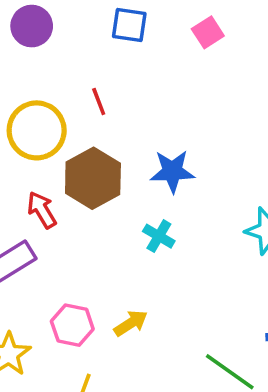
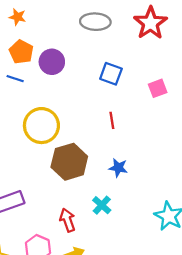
red line: (99, 102) -> (112, 120), moved
blue star: (172, 171) -> (118, 168), size x0.7
red arrow: (42, 210) -> (67, 220), moved

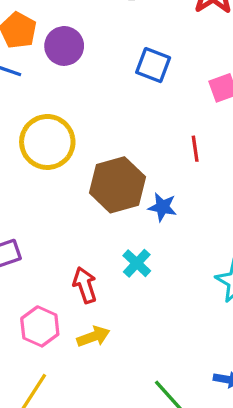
red line: (112, 120) -> (195, 149), moved
brown hexagon: (69, 162) -> (117, 185), moved

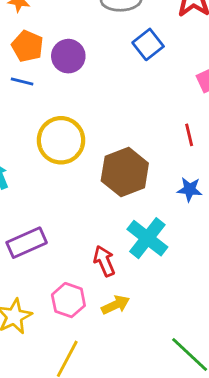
blue square: (153, 65) -> (148, 44), moved, turned 36
blue star: (162, 207) -> (190, 189), moved
cyan cross: (137, 263) -> (147, 238), size x1.6

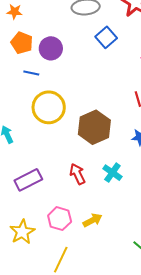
blue line: (22, 82) -> (31, 73), moved
cyan cross: (147, 238) -> (112, 173), size x0.7
red arrow: (104, 261) -> (77, 174), moved

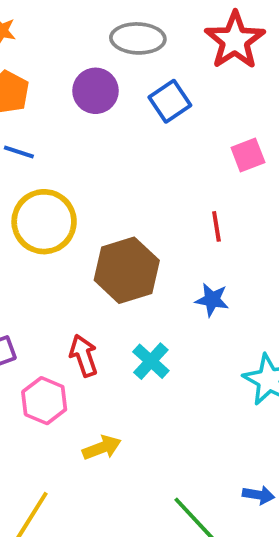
purple circle: (51, 48) -> (96, 91), moved
pink hexagon: (60, 219) -> (44, 401), moved

